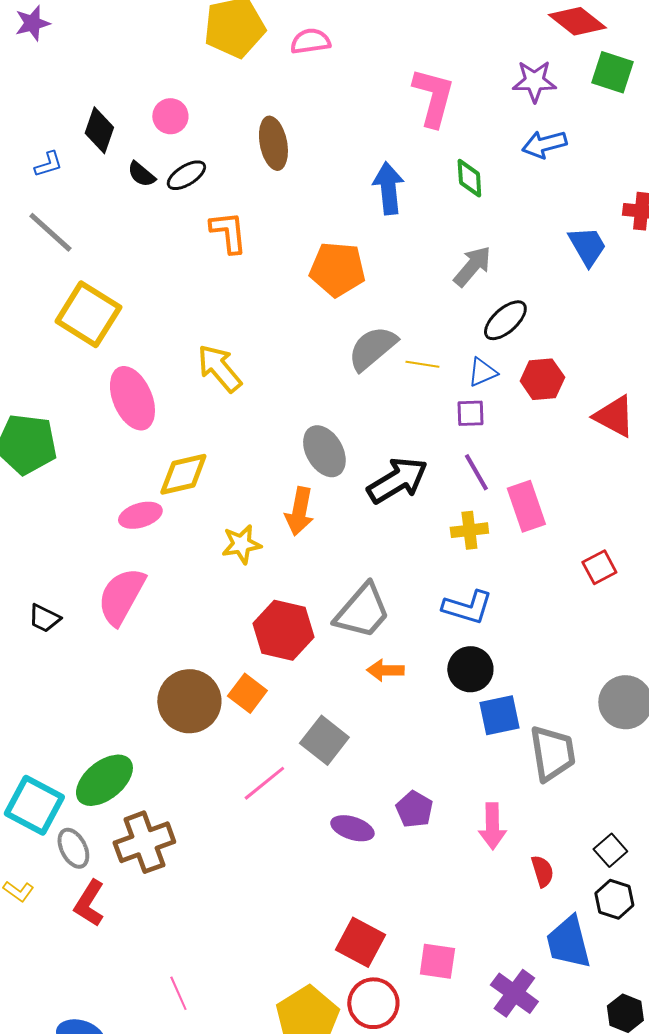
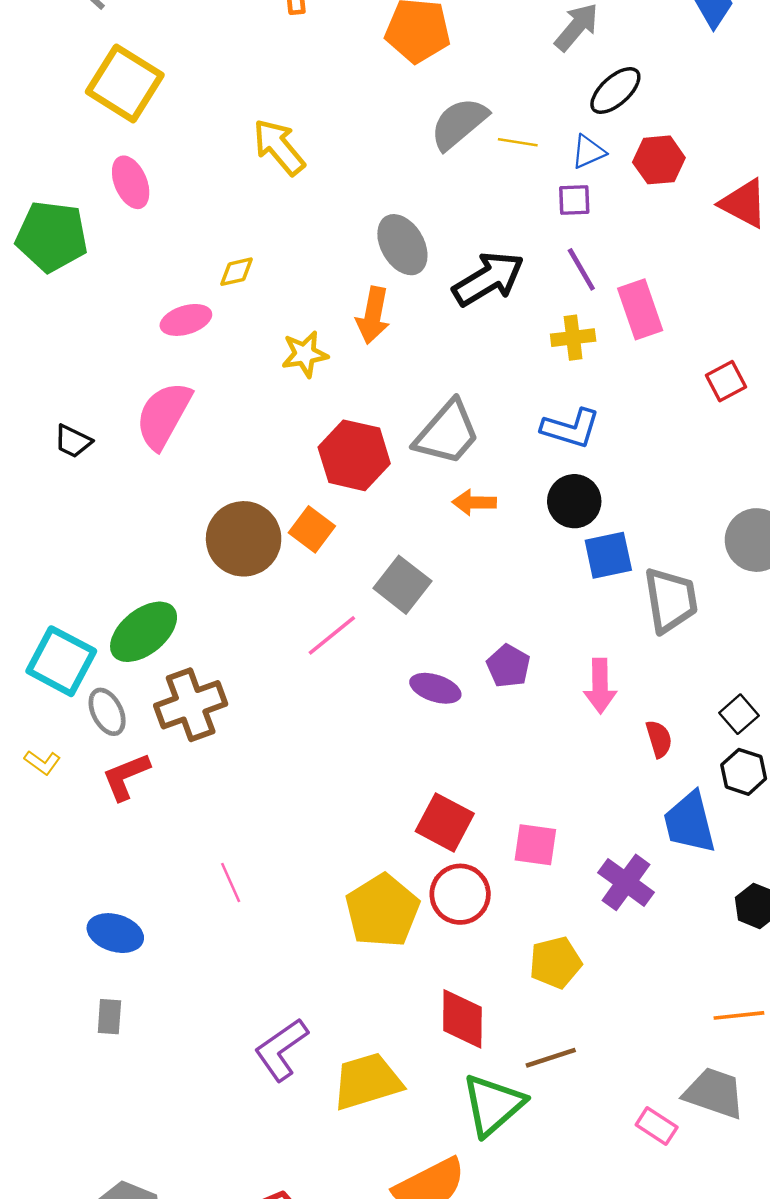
pink ellipse: (132, 398) -> (131, 182), moved, size x0.7
yellow diamond: (183, 474) -> (237, 272), size x0.6
red L-shape: (89, 903) -> (126, 777), turned 36

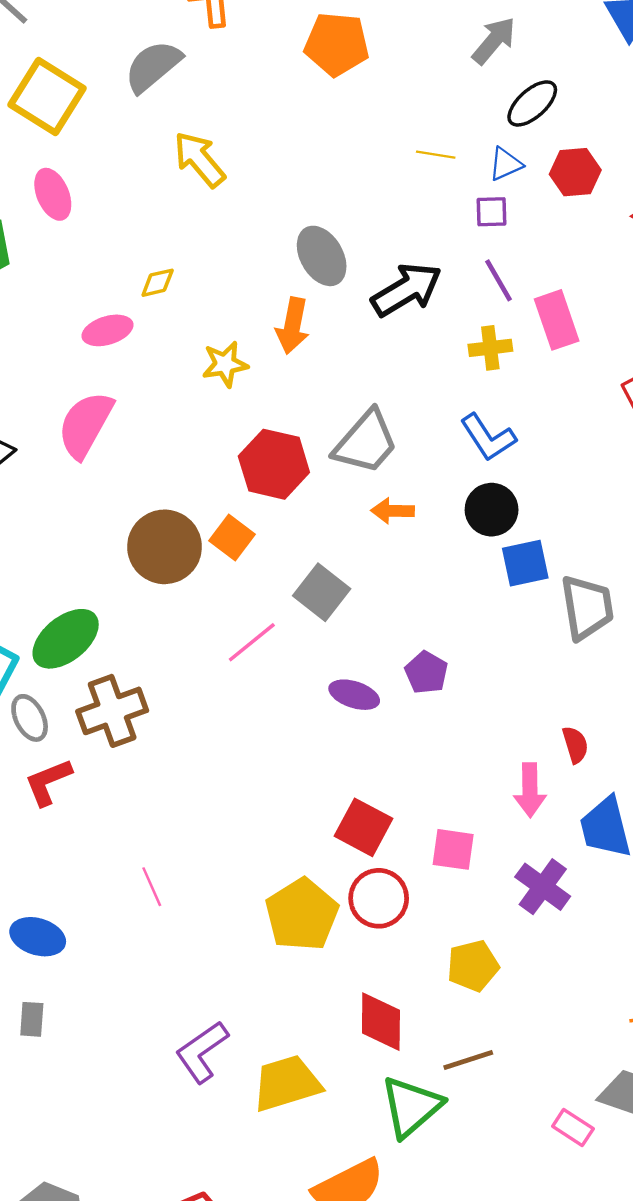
gray semicircle: (459, 123) -> (153, 66), moved
blue L-shape: (571, 428) -> (488, 437), turned 40
pink arrow: (600, 686) -> (530, 790), moved

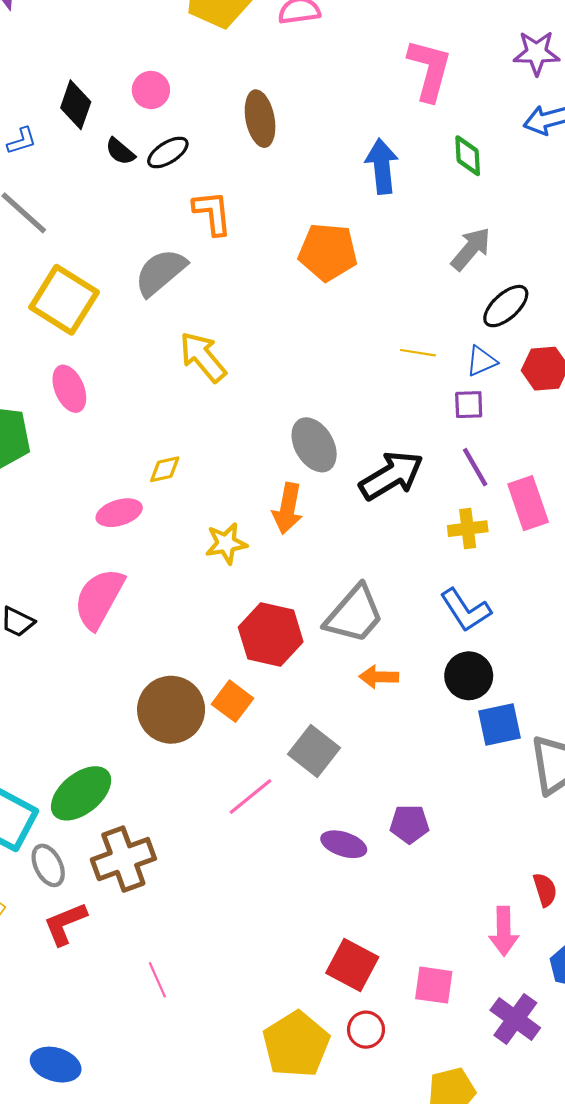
purple pentagon: (426, 673) -> (409, 824), turned -30
pink line: (152, 887) -> (157, 980), moved
red circle: (379, 898) -> (366, 1030), size x0.7

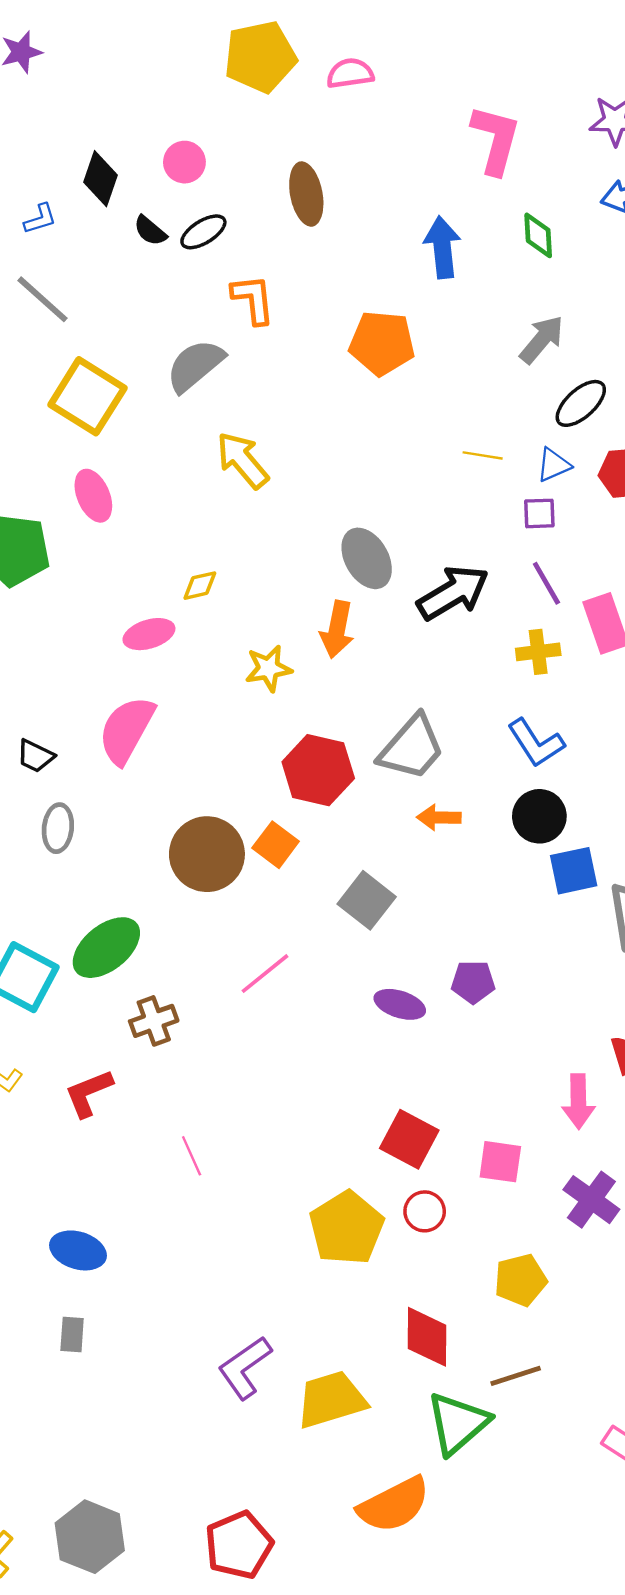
pink line: (251, 797) -> (265, 974), moved
brown cross: (123, 859) -> (154, 1021), size x0.7
gray ellipse: (48, 865) -> (58, 828), moved, turned 33

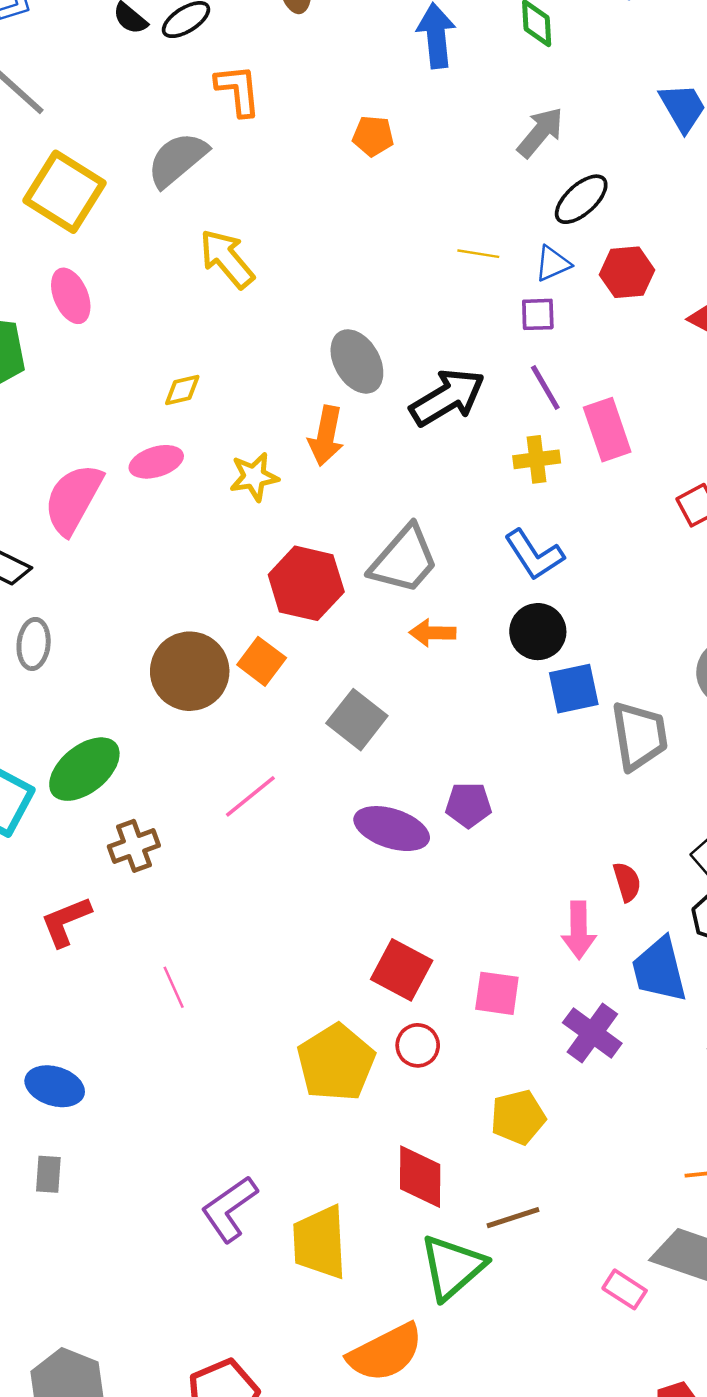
orange pentagon: (382, 343) -> (373, 136), size x0.6
pink ellipse: (149, 634) -> (156, 462), moved
pink semicircle: (126, 730) -> (73, 499), moved
purple ellipse: (400, 1004) -> (392, 829), size x1.4
yellow trapezoid: (331, 1399) -> (320, 1242), turned -76

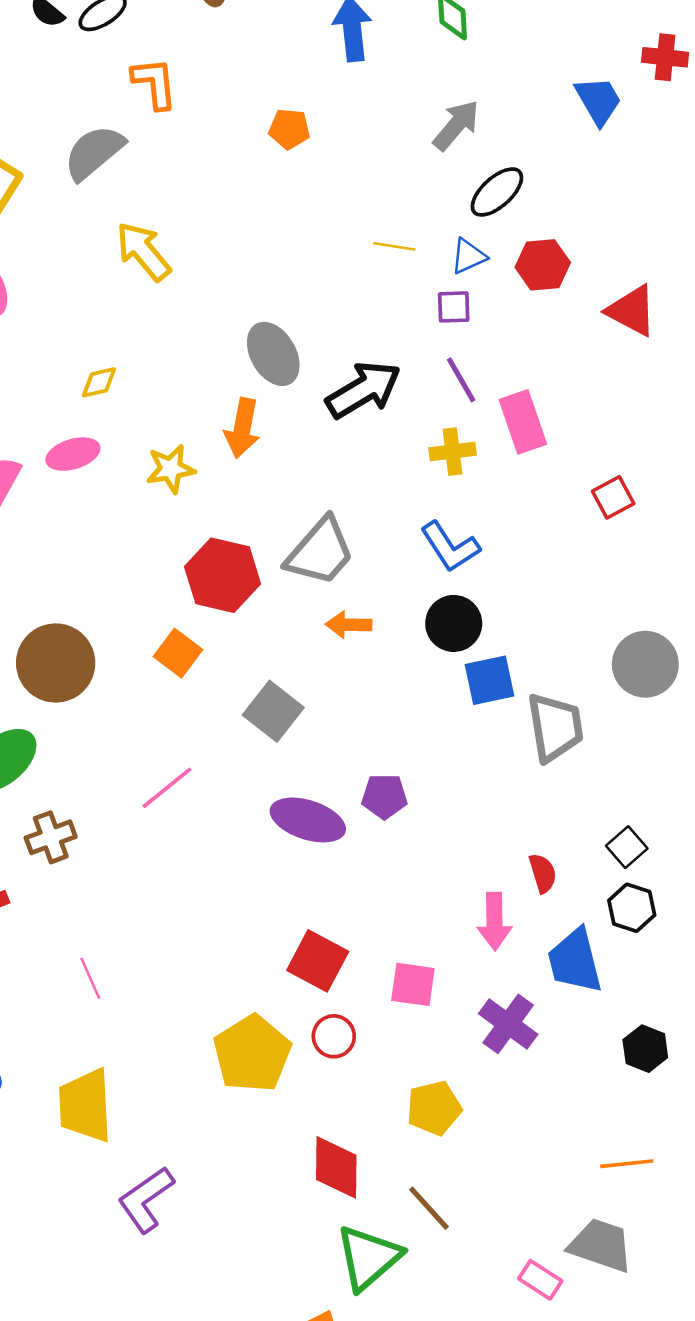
brown circle: (190, 671) -> (56, 663), moved
brown line: (513, 1218) -> (429, 1208), turned 66
yellow trapezoid: (320, 1242) -> (85, 1106), moved

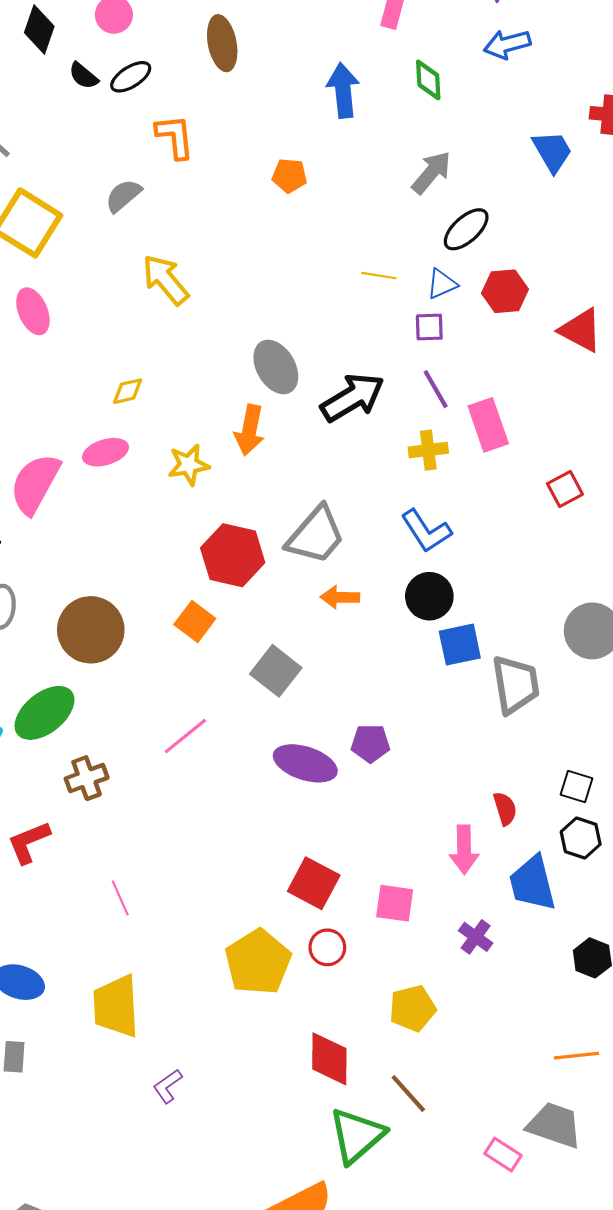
gray semicircle: (94, 152) -> (123, 196), size x0.7
black square: (627, 847) -> (577, 787), turned -32
purple cross: (508, 1024) -> (476, 937), size x0.7
purple L-shape: (146, 1199) -> (168, 1086), size x0.6

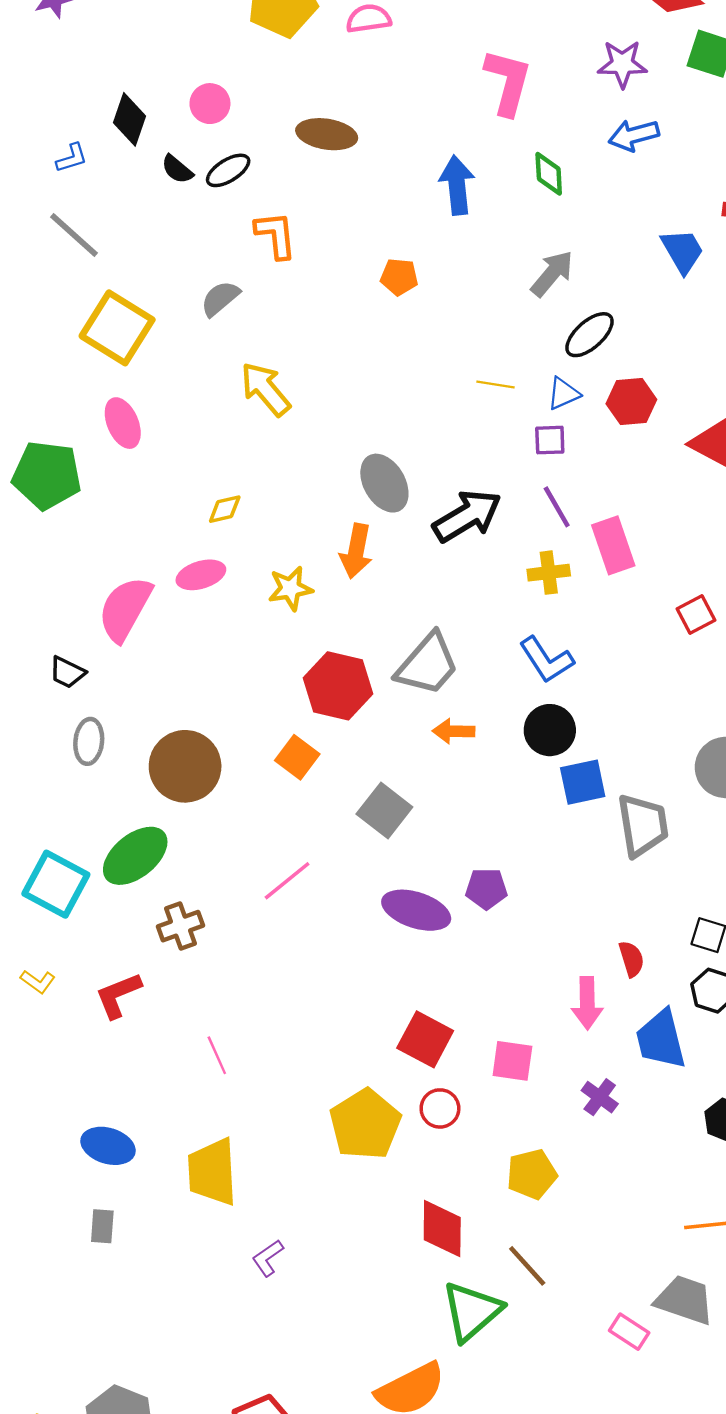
brown ellipse: (222, 43) -> (327, 134), turned -70

